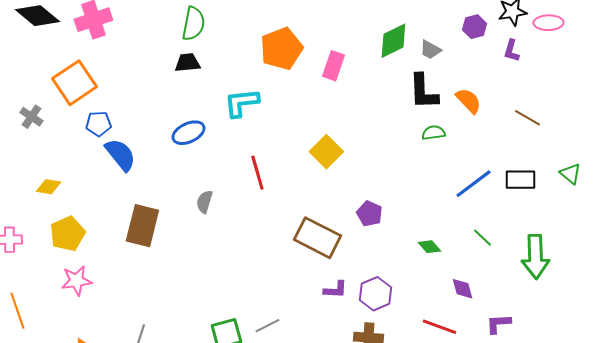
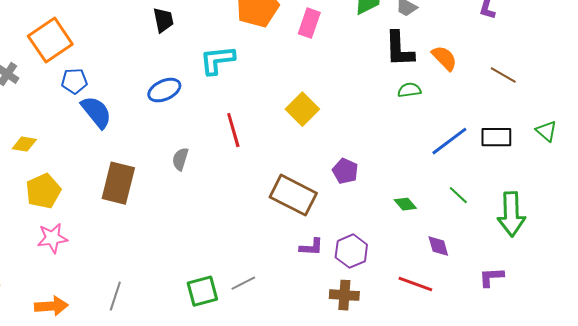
black trapezoid: (187, 63) -> (163, 20), turned 84
purple L-shape: (498, 324) -> (491, 277), moved

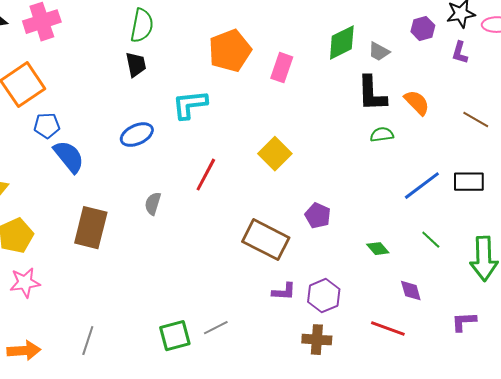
red line: (233, 130) -> (206, 175), turned 44

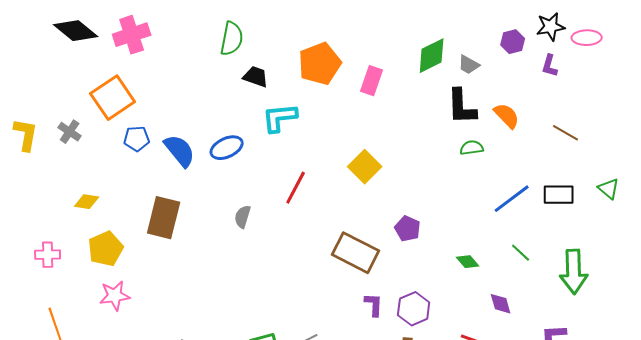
black trapezoid: (136, 65) -> (256, 77), moved, turned -60
blue semicircle: (69, 157) -> (180, 151), moved
brown rectangle: (91, 228) -> (164, 218), moved
purple L-shape: (284, 292) -> (374, 305), turned -90

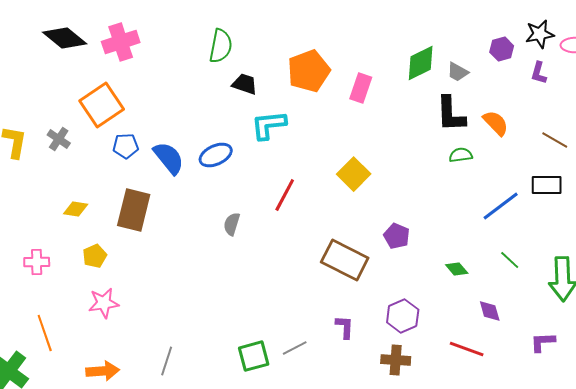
black rectangle: (559, 195) -> (547, 185), moved
brown rectangle: (164, 218) -> (134, 210), moved
yellow pentagon: (106, 249) -> (95, 256), size x0.7
purple L-shape: (374, 305) -> (345, 327), moved

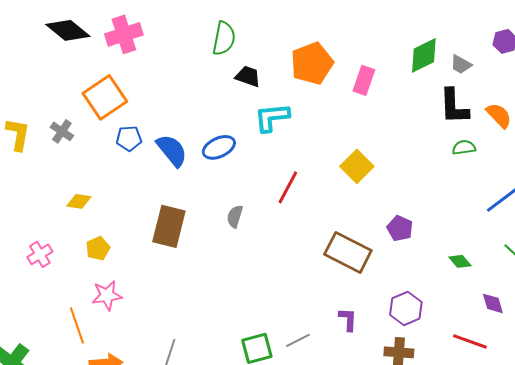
brown rectangle: (134, 210) -> (169, 226), moved
pink cross: (37, 262) -> (40, 254), turned -30
orange line: (45, 333) -> (77, 325), moved

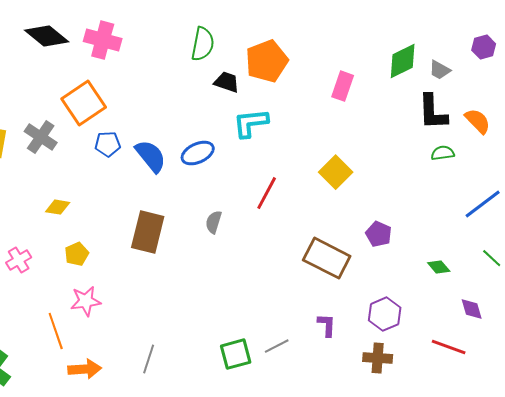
pink cross: (124, 34) -> (103, 40), turned 33
orange pentagon: (312, 63) -> (267, 61), moved
gray cross: (62, 131) -> (41, 137), size x1.4

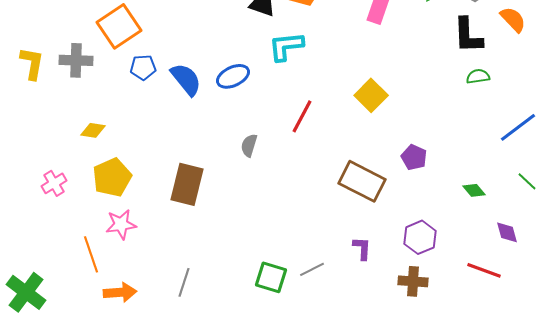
orange semicircle: (478, 121) -> (513, 19), moved
gray cross: (41, 137) -> (76, 60), turned -32
brown rectangle: (148, 232) -> (187, 184), moved
yellow pentagon: (77, 254) -> (112, 177), size x1.6
green square: (236, 354) -> (271, 277), turned 32

